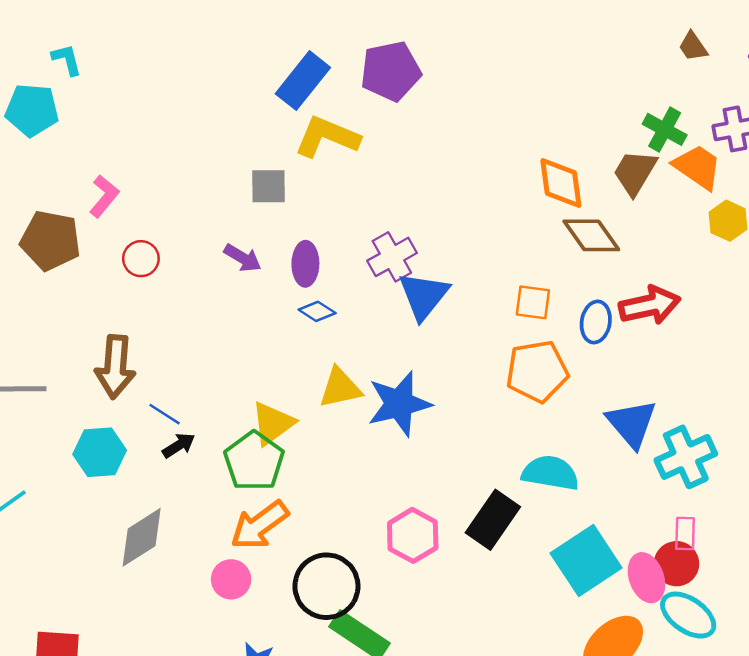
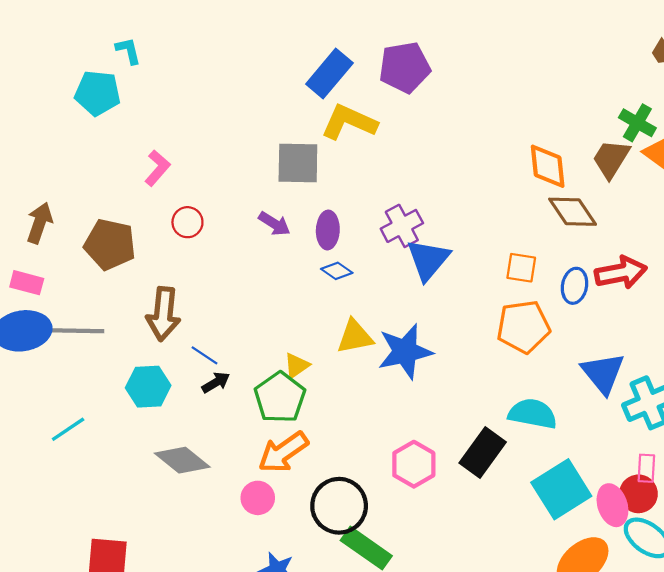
gray square: (268, 186) -> (298, 163), size x1.4
brown pentagon: (50, 240) -> (110, 244), moved
yellow triangle: (273, 423) -> (296, 366), size x0.7
gray diamond: (142, 537) -> (182, 460), turned 70

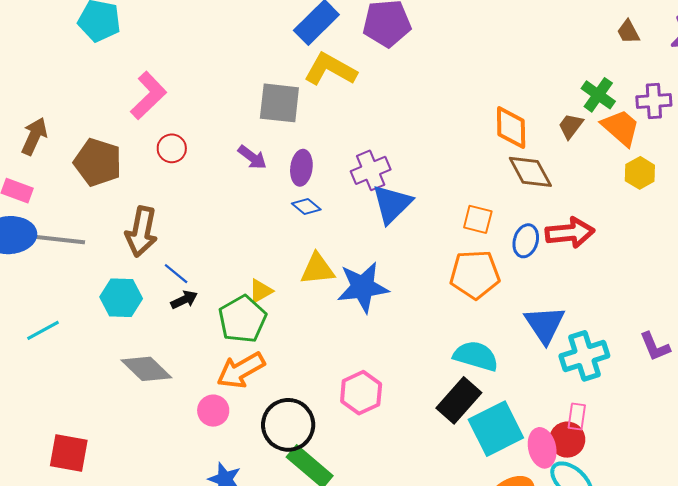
brown trapezoid: (611, 159) -> (571, 126), size x0.7
pink L-shape: (157, 168) -> (148, 96), size x1.4
black rectangle: (483, 452) -> (459, 400), moved

